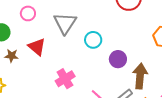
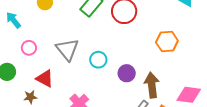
brown star: (12, 56) -> (30, 97), moved

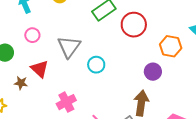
orange hexagon: (167, 42) -> (171, 46), moved
purple circle: (127, 73) -> (153, 72), moved

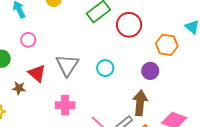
gray triangle: (69, 47) -> (67, 65), moved
cyan circle: (96, 65) -> (105, 68), moved
pink cross: (66, 102) -> (65, 105), turned 30

